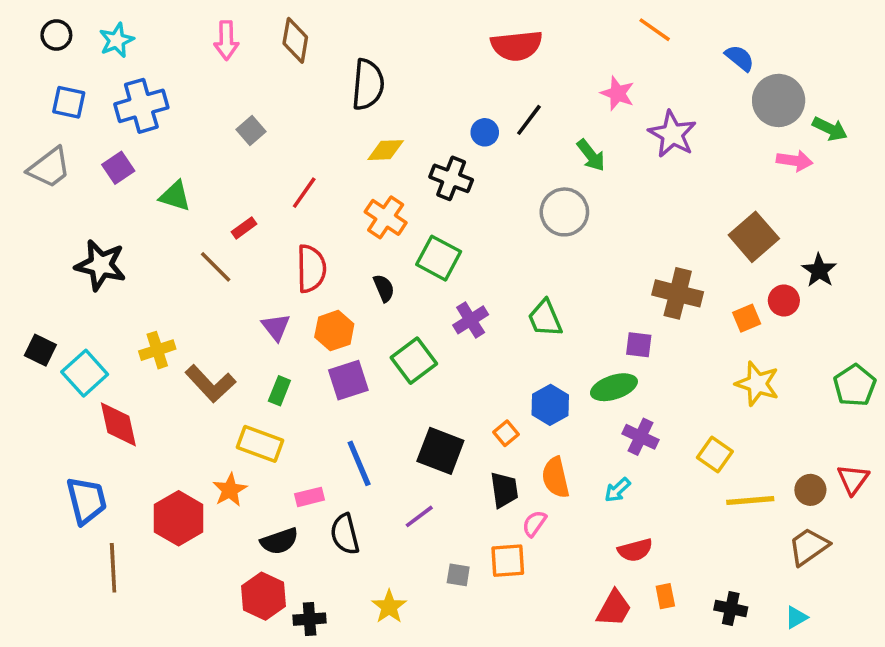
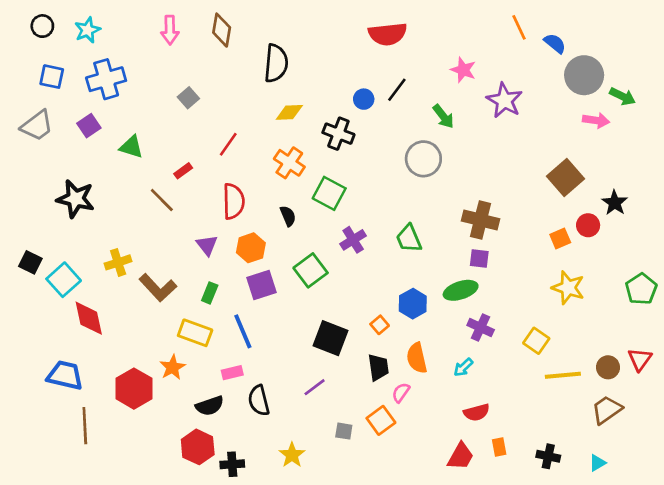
orange line: (655, 30) -> (519, 27), moved, turned 30
brown cross: (678, 293) -> (481, 220), moved
blue line: (359, 463) -> (243, 331), moved
blue trapezoid: (86, 500) -> (65, 375), turned -63
orange square: (508, 561) -> (381, 420), turned -32

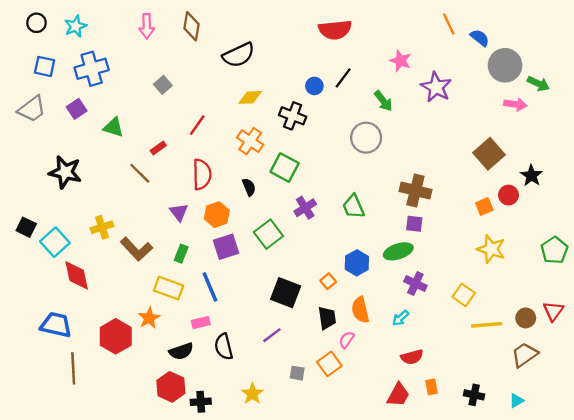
black semicircle: (276, 63) -> (239, 55), turned 60

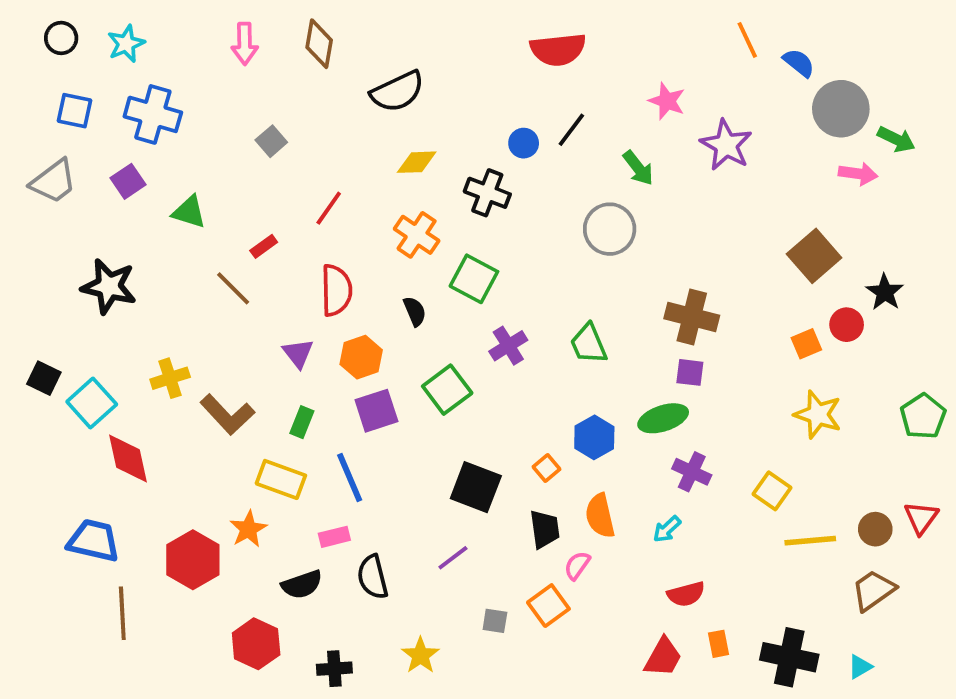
blue cross: (92, 69) -> (153, 114), turned 32
red hexagon: (171, 387) -> (256, 644), moved
black cross: (474, 395) -> (789, 657), size x1.6

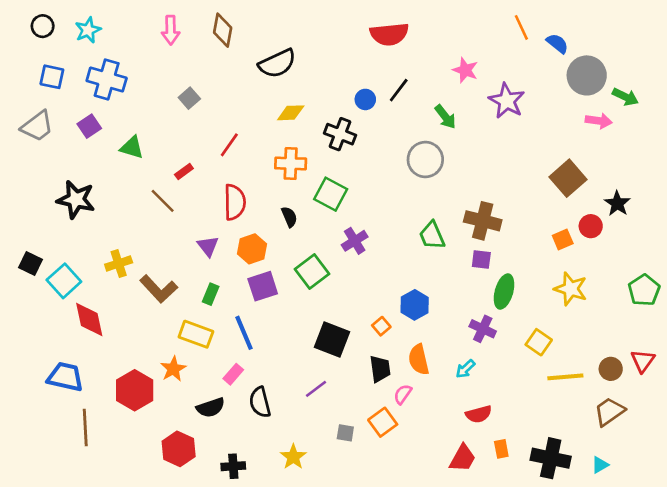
orange cross: (417, 235) -> (291, 163), turned -32
green trapezoid: (589, 344) -> (432, 235), moved
green ellipse: (663, 418) -> (504, 292), moved, turned -56
pink rectangle: (334, 537) -> (233, 374), turned -35

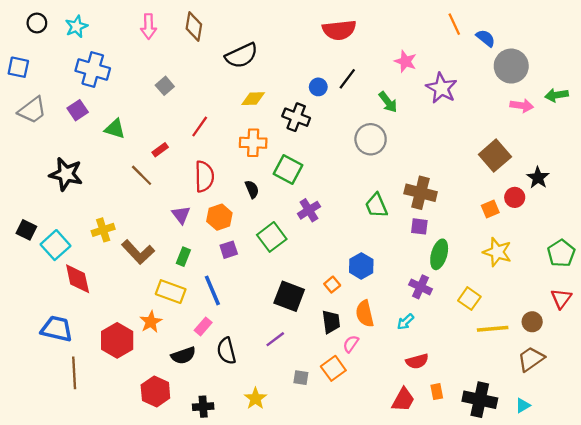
blue square: (52, 77) -> (18, 67), moved
green arrow: (625, 97) -> (557, 95), moved, turned 145
purple square: (263, 286) -> (229, 250), size x0.7
red triangle: (643, 361) -> (561, 299), moved

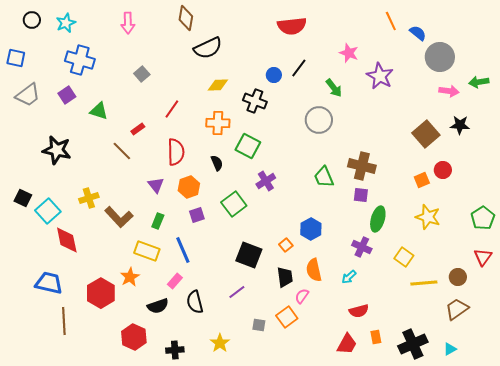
brown diamond: (194, 26) -> (186, 18), moved
black star: (538, 178) -> (460, 125), moved, turned -30
black cross: (480, 400) -> (413, 344), turned -36

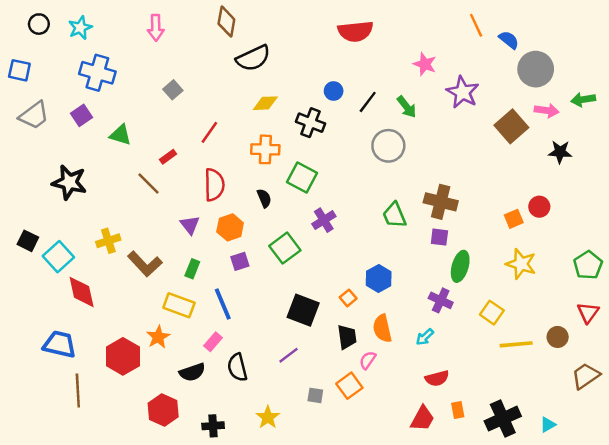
black line: (299, 68) -> (368, 102), moved
brown square: (426, 134) -> (511, 126), moved
brown trapezoid: (457, 309) -> (586, 376), moved

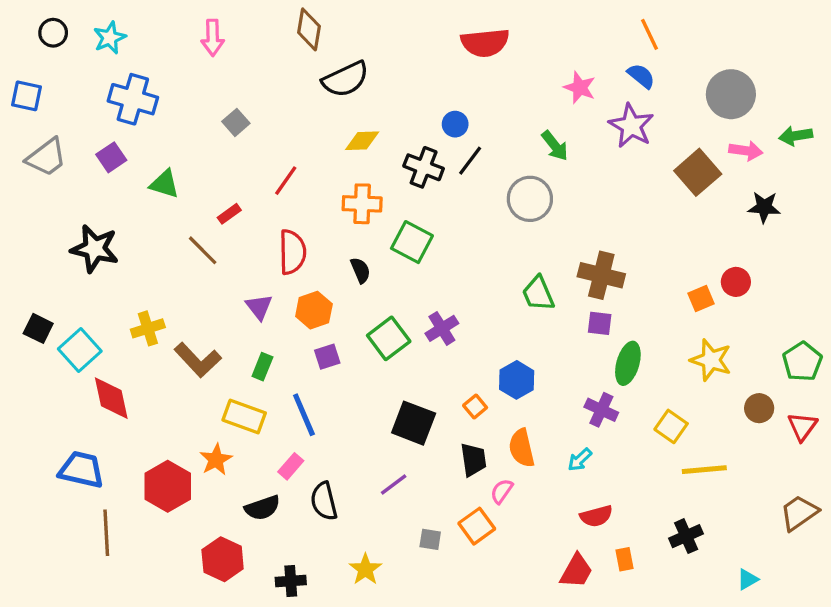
blue semicircle: (509, 40) -> (641, 76), moved
black line: (368, 102) -> (470, 161), moved
purple cross: (324, 220) -> (442, 328), moved
brown circle: (558, 337) -> (759, 408), moved
black cross: (503, 419) -> (686, 536), moved, size x0.7

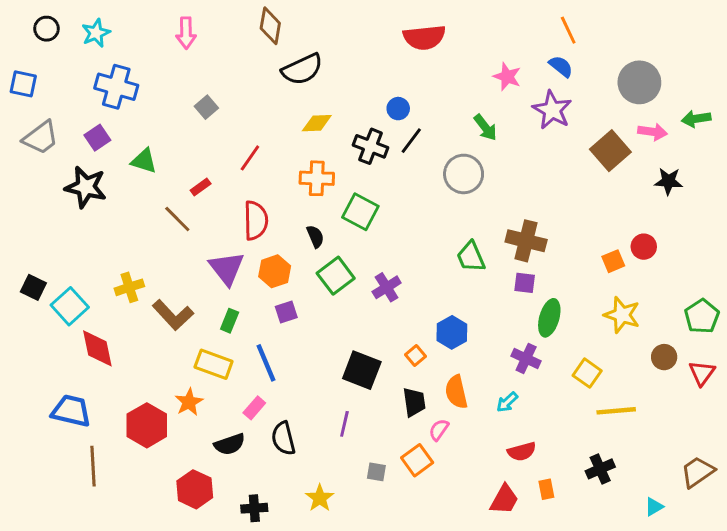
black star: (95, 249) -> (86, 187), moved
purple triangle: (259, 307) -> (227, 268), size x1.5
green square: (389, 338) -> (336, 276), moved
purple line: (394, 485) -> (344, 424), turned -40
brown trapezoid: (799, 513) -> (698, 472), moved

